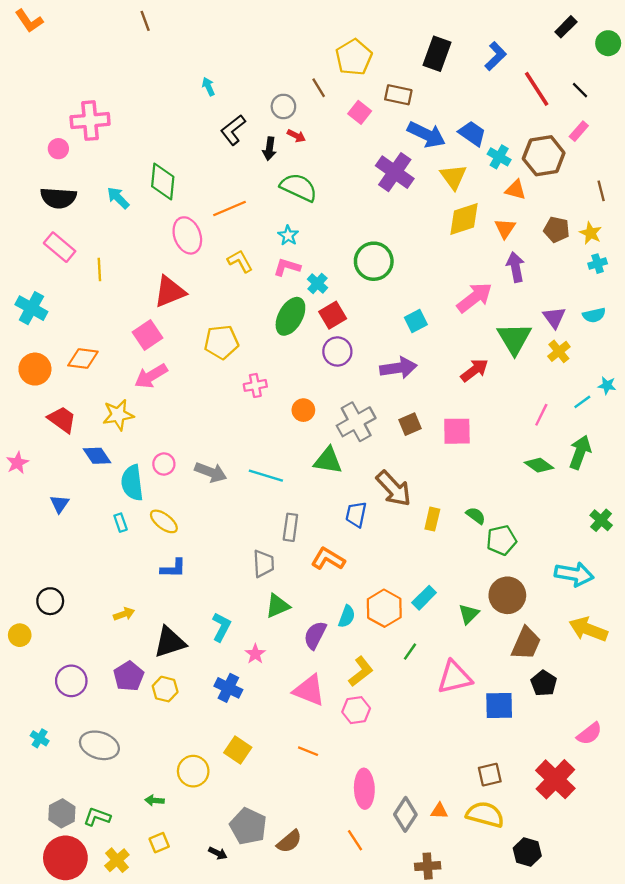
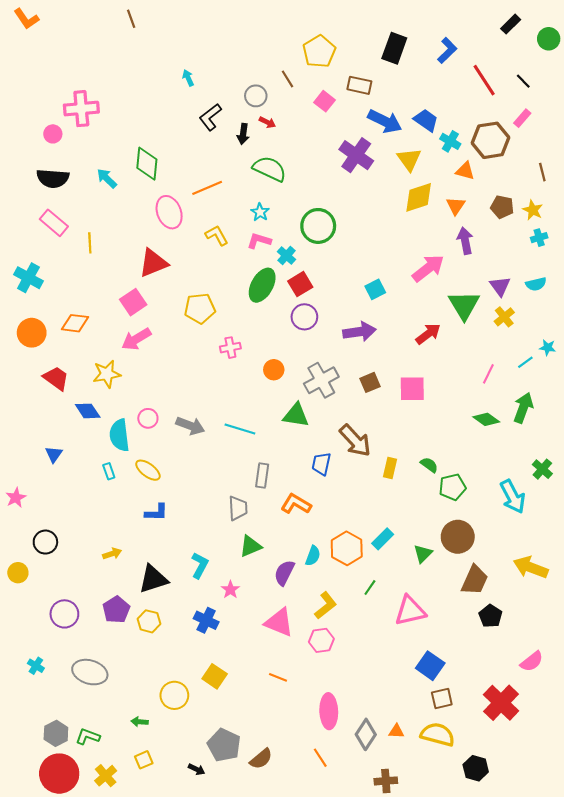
green circle: (374, 261) -> (318, 226), moved
pink star: (17, 463) -> (16, 498), moved
cyan arrow: (574, 574) -> (513, 497), moved, turned 52
blue square: (499, 705) -> (430, 666), moved, turned 36

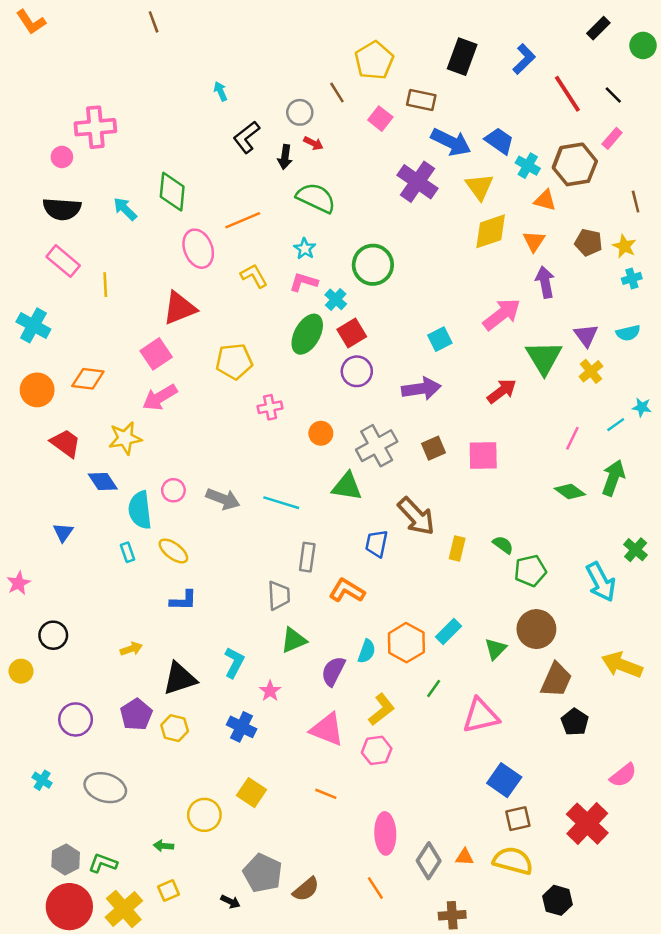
yellow cross: (106, 776) -> (124, 909), size x1.4

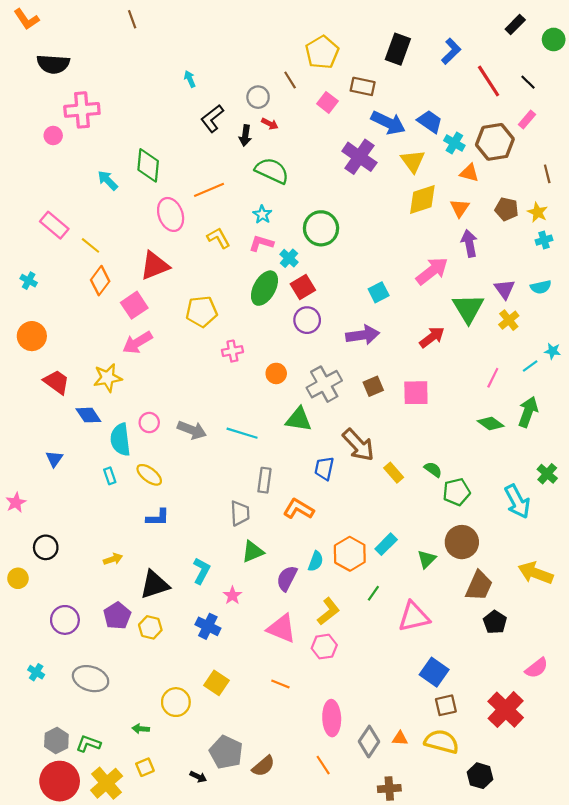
black semicircle: (62, 209) -> (53, 64), moved
yellow line: (105, 285) -> (91, 245), turned -48
cyan cross: (33, 325) -> (29, 281), size x0.6
orange diamond: (88, 379) -> (100, 281), moved, turned -60
yellow rectangle: (457, 548) -> (394, 473), turned -54

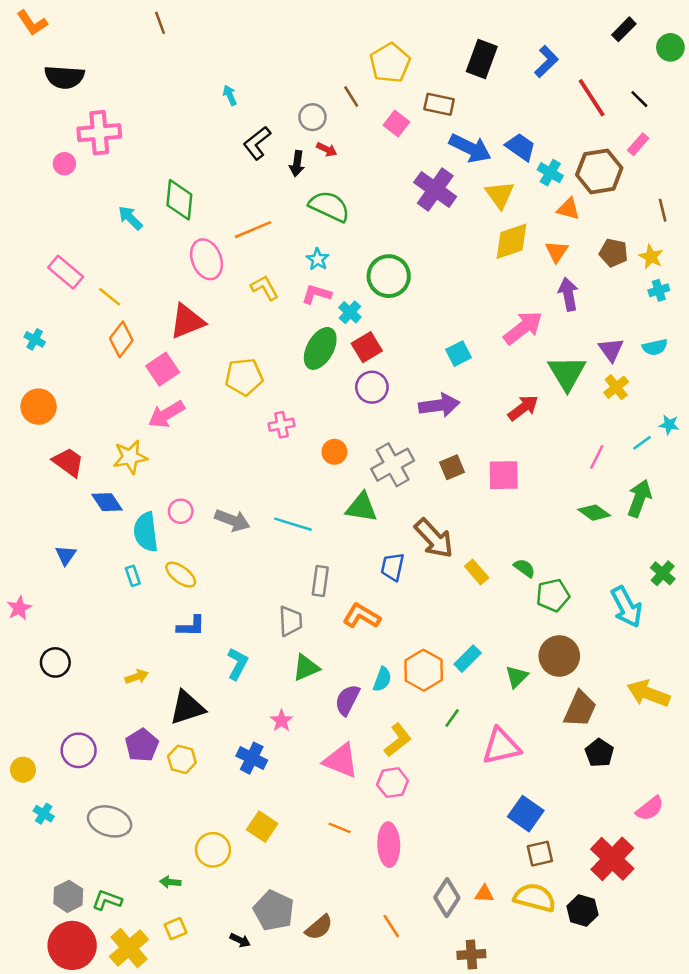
cyan L-shape: (201, 571) -> (238, 664), moved
yellow circle: (18, 578) -> (23, 770), moved
pink ellipse: (332, 718) -> (389, 845), moved
black hexagon: (480, 776) -> (583, 911), moved

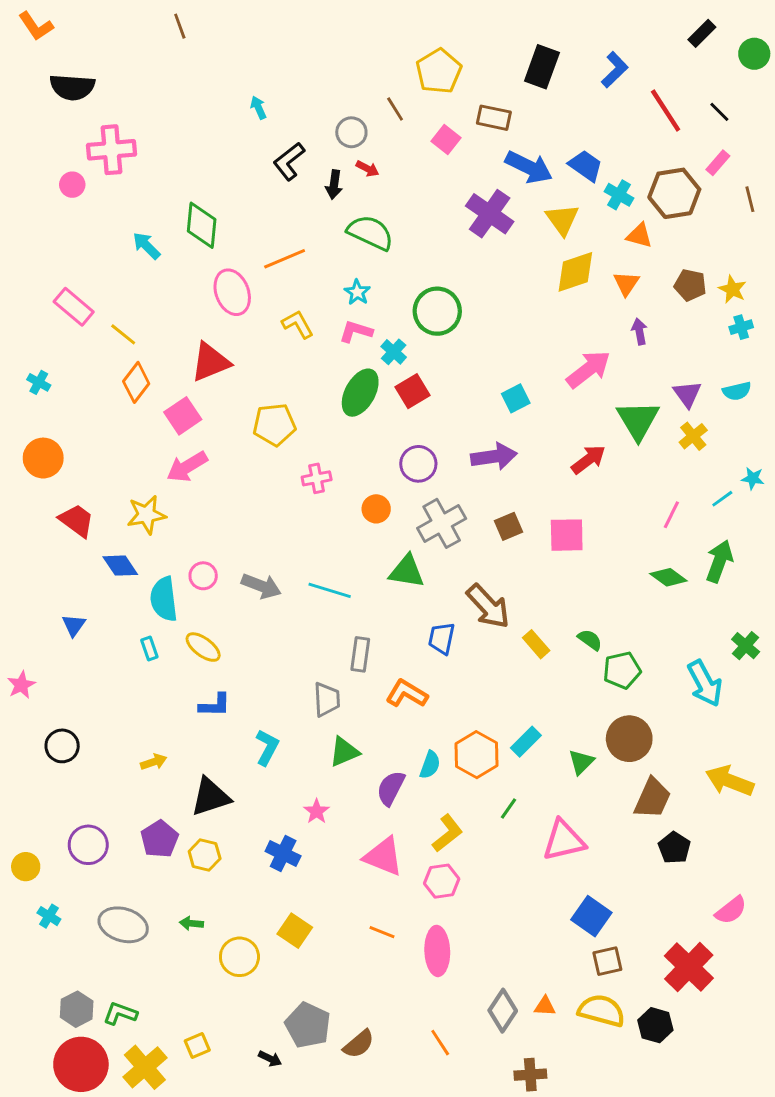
brown line: (663, 210) -> (750, 199), moved
purple arrow: (568, 294) -> (639, 331), size x0.7
purple circle: (372, 387) -> (418, 464), moved
green arrow: (170, 882) -> (191, 923), moved

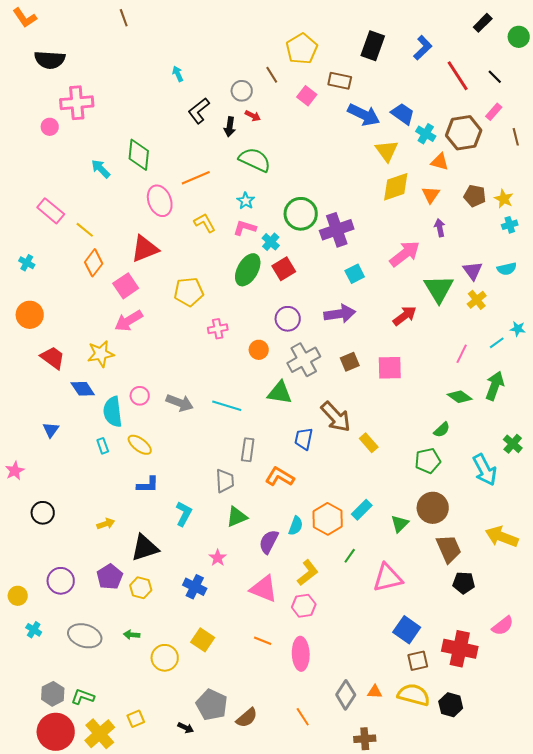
purple cross: (490, 214) -> (337, 230), moved, turned 36
green semicircle: (590, 640) -> (442, 430), moved, turned 102
brown trapezoid: (652, 798) -> (449, 549), turned -48
black pentagon: (674, 848) -> (464, 583), turned -30
red cross: (689, 967) -> (460, 649), moved, turned -32

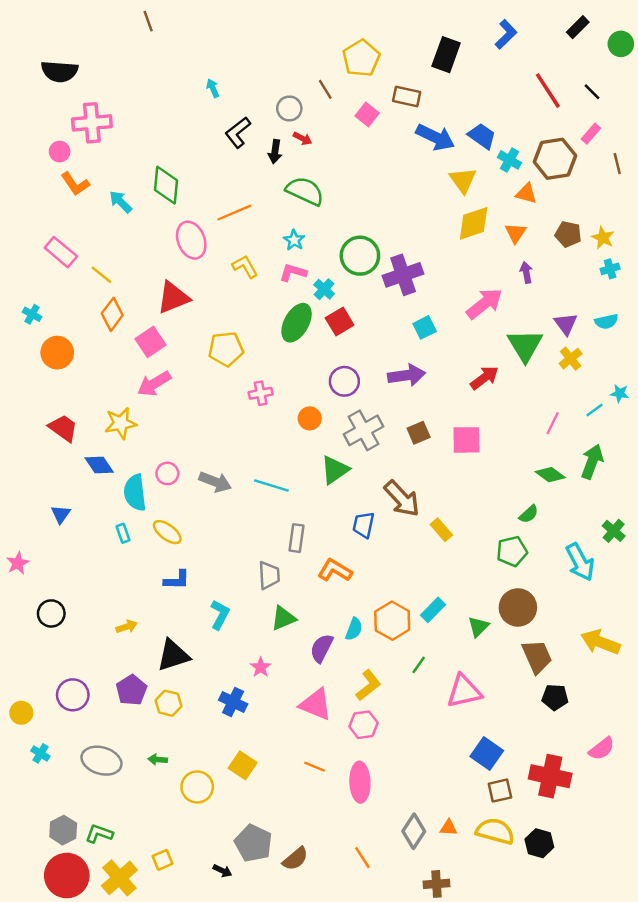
orange L-shape: (25, 18) -> (75, 184), moved
blue L-shape: (423, 48) -> (506, 34), moved
orange circle: (30, 315) -> (57, 353), moved
green triangle: (280, 393) -> (335, 470), turned -44

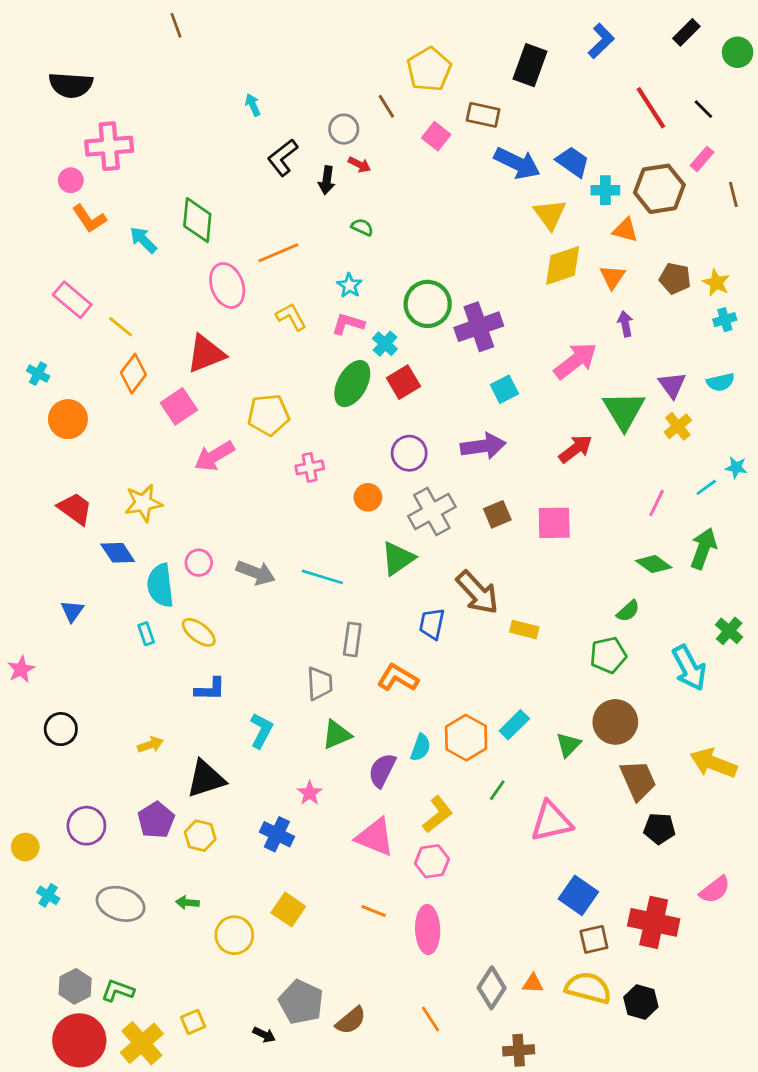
cyan cross: (510, 160) -> (605, 190), turned -30
green semicircle: (305, 191) -> (362, 227), size x0.5
pink arrow: (154, 384) -> (214, 456), moved
yellow rectangle: (441, 530) -> (524, 630), turned -35

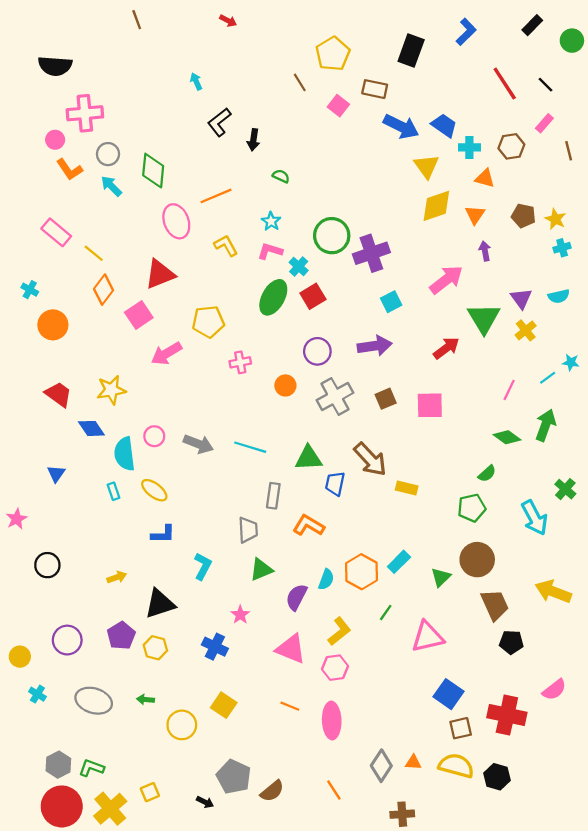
gray circle: (344, 129) -> (108, 154), moved
red arrow: (359, 165) -> (228, 21), moved
brown hexagon: (659, 189) -> (511, 146), size x0.7
green triangle: (398, 558) -> (309, 458), moved, turned 32

